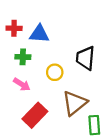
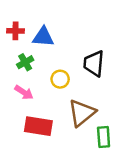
green cross: (23, 57) -> (25, 62), turned -32
red rectangle: (35, 115) -> (38, 126), turned 55

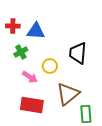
pink arrow: (24, 92) -> (30, 77), moved

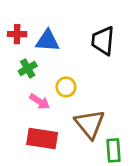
black trapezoid: (78, 53) -> (103, 41), moved
brown triangle: (68, 94) -> (90, 124), turned -30

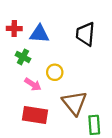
green cross: (28, 68) -> (23, 57), turned -32

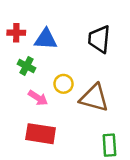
brown triangle: (74, 103) -> (94, 98), moved, turned -36

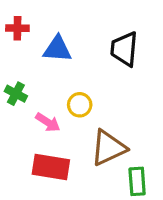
red cross: (16, 33) -> (17, 28), moved
green cross: (26, 66) -> (16, 94), moved
brown triangle: (94, 98) -> (108, 148), moved, turned -40

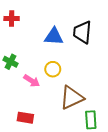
blue triangle: (57, 49) -> (54, 36), moved
red rectangle: (51, 167) -> (25, 118), moved, size x0.7

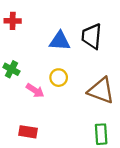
brown triangle: (72, 98) -> (101, 91), moved, turned 45

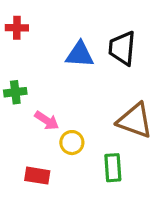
green cross: (11, 69) -> (15, 92), turned -35
yellow circle: (59, 78) -> (72, 143), moved
green rectangle: (101, 134) -> (113, 168), moved

